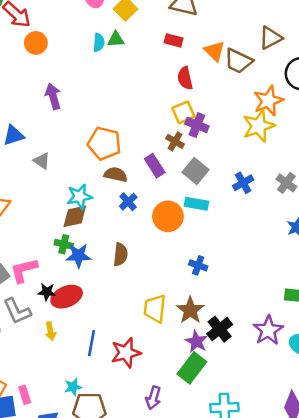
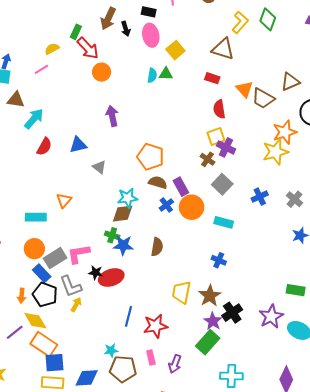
purple rectangle: (155, 166) -> (181, 187), moved
cyan rectangle: (196, 204) -> (224, 222), moved
orange circle: (168, 216) -> (192, 207), moved
yellow arrow: (50, 331) -> (76, 304), moved, turned -144
pink rectangle: (25, 395) -> (151, 358), moved

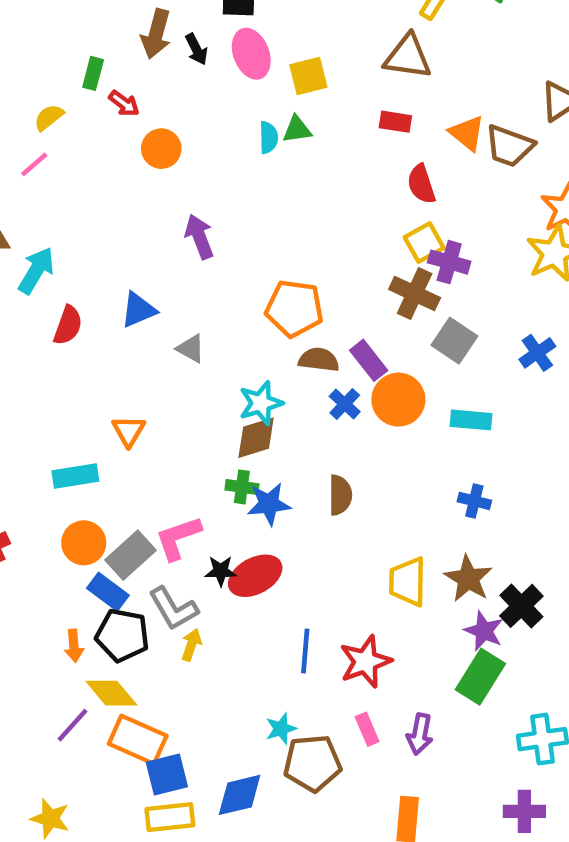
red arrow: (88, 48) -> (124, 103), size x0.6
yellow square: (175, 50) -> (308, 76), turned 36
brown cross: (207, 159) -> (415, 293), size x1.5

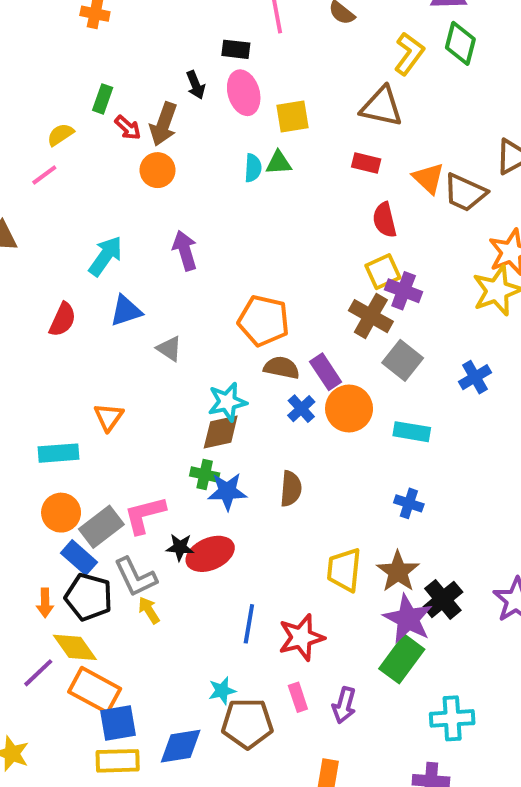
brown arrow: (156, 34) -> (163, 124), moved
cyan arrow: (36, 271) -> (106, 256), moved
purple star: (484, 631) -> (408, 619), size x1.4
yellow arrow: (191, 645) -> (149, 610), turned -56

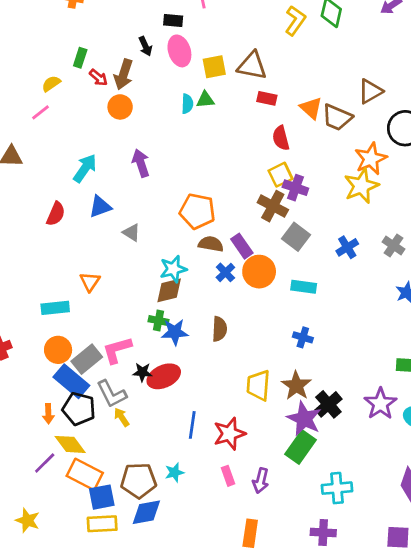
brown triangle: (382, 107) -> (252, 66), moved
blue rectangle: (79, 558) -> (71, 381), size x1.4
brown pentagon: (247, 723) -> (139, 481), moved

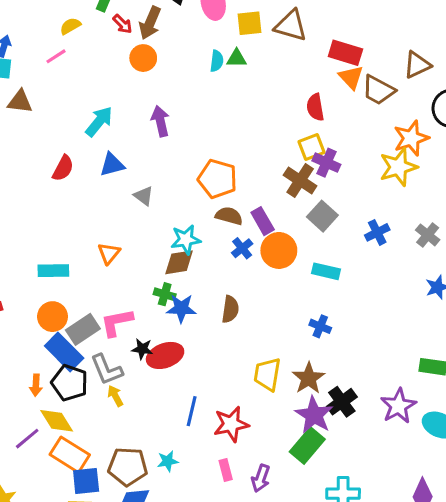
red rectangle: (267, 98) -> (345, 53), moved, size x1.5
orange triangle: (90, 282) -> (109, 253), moved

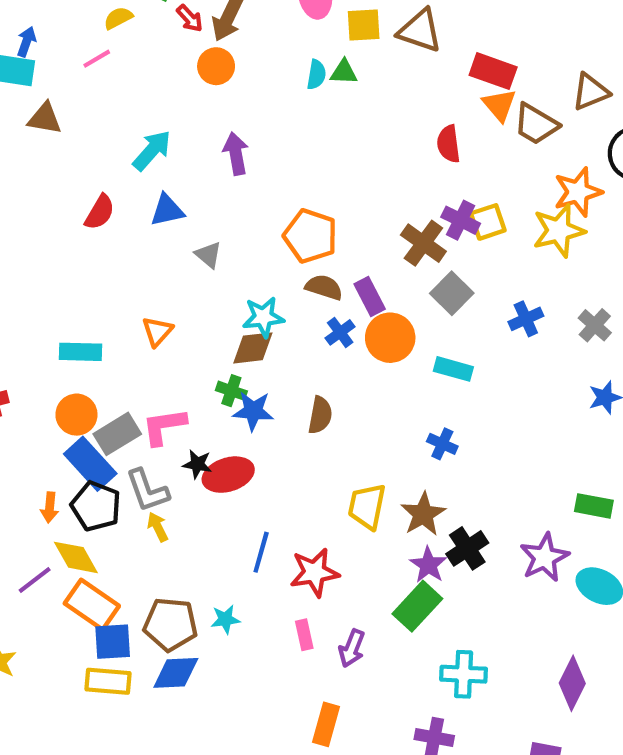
yellow square: (311, 147) -> (488, 222), moved
purple star: (314, 415) -> (428, 565), size x0.7

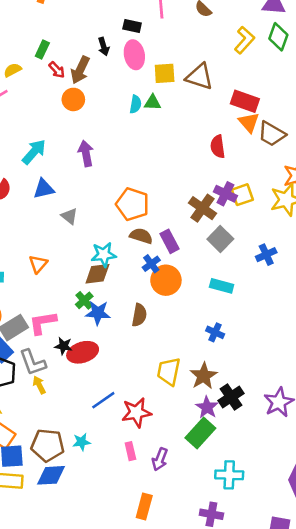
orange circle: (390, 338) -> (166, 280), moved
green cross: (231, 391) -> (84, 300), turned 30
blue line: (261, 552) -> (103, 400), turned 40

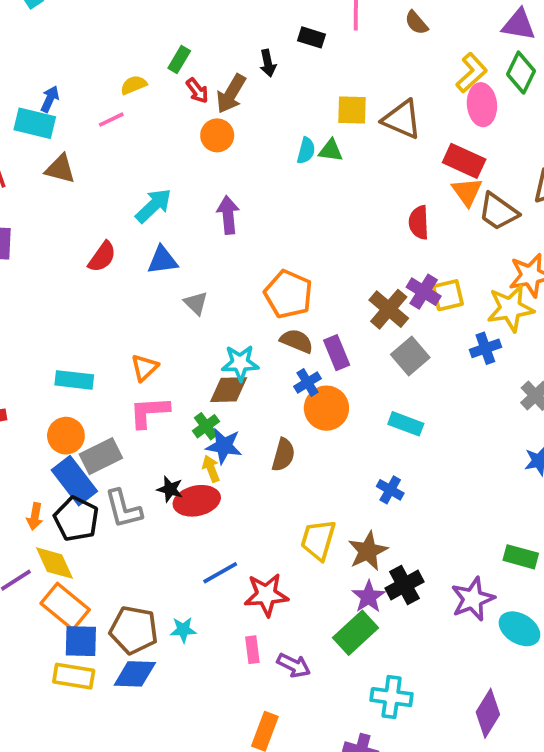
pink ellipse: (134, 55) -> (482, 105), moved
blue cross: (266, 255) -> (485, 348), moved
pink L-shape: (43, 323) -> (149, 412), moved
yellow arrow: (39, 385) -> (211, 469), moved
purple arrow: (160, 459) -> (294, 665), turned -90

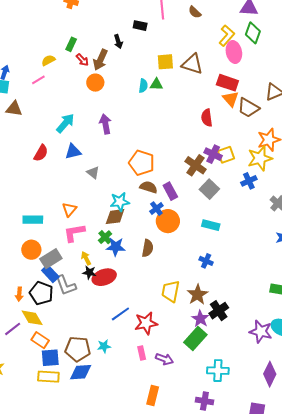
yellow arrow: (211, 469) -> (86, 258), moved
blue rectangle: (74, 481) -> (50, 274), moved, size x0.7
purple star: (473, 599) -> (261, 332), moved, turned -30
orange rectangle: (65, 606) -> (40, 340), size x0.7

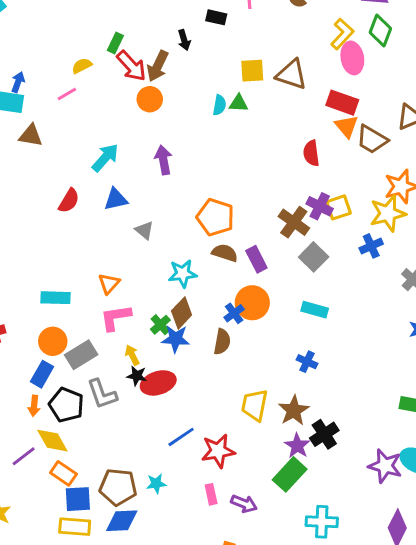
red arrow: (82, 60) -> (131, 66), size x1.6
blue cross: (156, 209) -> (234, 313), moved
brown diamond: (115, 217) -> (182, 313), moved, turned -40
blue rectangle: (50, 274) -> (42, 374), moved, turned 72

